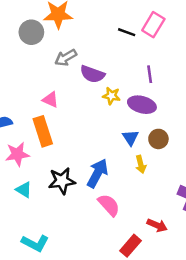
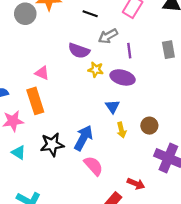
black line: (127, 32) -> (90, 14), moved
gray arrow: (66, 58) -> (108, 36), moved
brown circle: (158, 139) -> (149, 126), moved

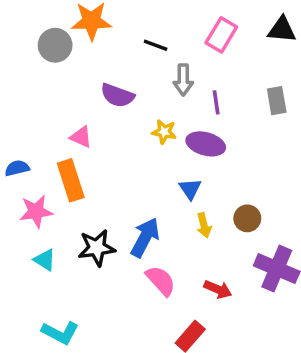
gray arrow: (108, 36) -> (183, 80), turned -60
purple semicircle: (79, 51) -> (117, 95), moved
red arrow: (136, 184) -> (218, 289), moved

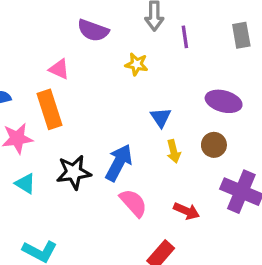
purple ellipse: (206, 144) -> (224, 101), moved

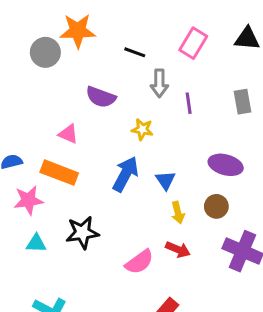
orange rectangle: (49, 109) -> (59, 173), turned -51
blue arrow: (119, 163) -> (125, 174), moved
cyan triangle: (25, 184) -> (36, 243), turned -30
pink semicircle: (133, 203) -> (139, 262), turned 96
red arrow: (187, 211) -> (178, 250), moved

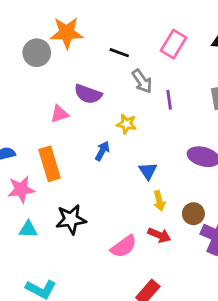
gray arrow: (159, 83) -> (142, 81), turned -35
pink triangle: (68, 134) -> (60, 114), moved, turned -42
orange rectangle: (59, 173) -> (50, 164), turned 52
blue arrow: (125, 174) -> (102, 151), moved, size x0.6
brown circle: (216, 206) -> (193, 214), moved

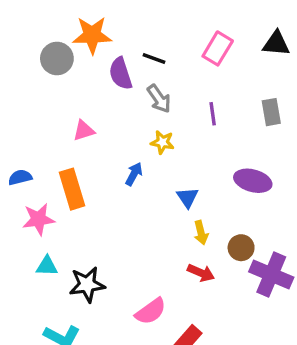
gray arrow: (142, 81) -> (159, 99), moved
purple semicircle: (88, 94) -> (121, 74), moved, turned 52
black star: (71, 219) -> (87, 285), moved
pink semicircle: (124, 246) -> (151, 311), moved

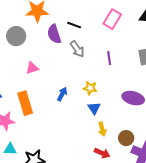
gray circle: (57, 59) -> (16, 36), moved
yellow star: (162, 142) -> (90, 88), moved

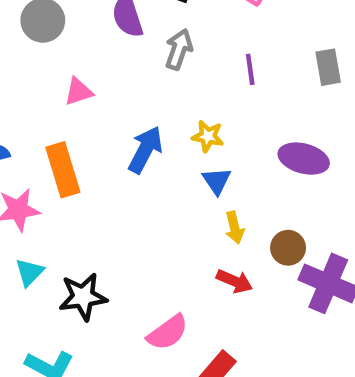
gray arrow: (77, 49) -> (179, 49), turned -126
blue arrow: (62, 94) -> (145, 150), size x1.5
cyan triangle: (10, 149) -> (29, 272), turned -48

